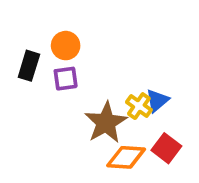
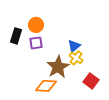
blue triangle: (157, 101) -> (74, 46), moved
orange diamond: (126, 157) -> (46, 86), moved

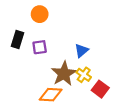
orange circle: (36, 25) -> (40, 14), moved
yellow cross: (76, 58) -> (84, 75), moved

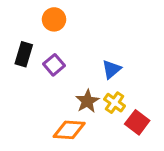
purple square: (40, 47) -> (54, 65), turned -32
brown star: (64, 74) -> (87, 101), size x0.7

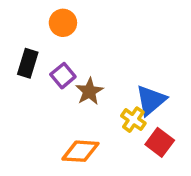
blue triangle: (112, 69) -> (151, 100), moved, size x1.4
brown star: (87, 101) -> (89, 91), moved

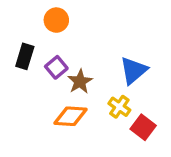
blue triangle: (151, 100) -> (134, 71), moved
orange diamond: (81, 151) -> (71, 116), moved

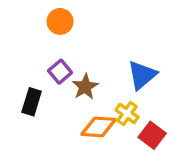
black rectangle: (25, 56) -> (32, 102), moved
orange diamond: (71, 116) -> (99, 127), moved

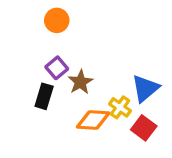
blue triangle: (142, 75) -> (145, 88), moved
black rectangle: (32, 102) -> (44, 96), moved

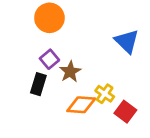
orange circle: (57, 20) -> (49, 18), size x1.4
blue triangle: (145, 88) -> (127, 41), moved, turned -36

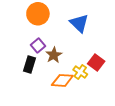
blue triangle: (127, 41) -> (79, 23), moved
red square: (125, 112) -> (96, 62), moved

